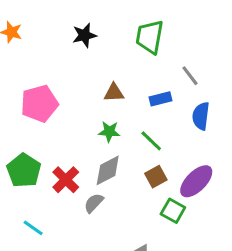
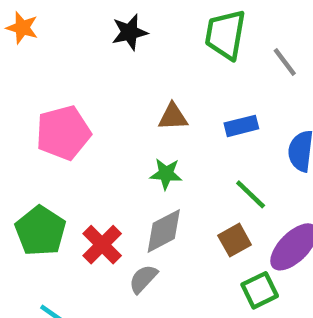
gray line: (190, 76) -> (285, 62), moved
green line: (151, 141) -> (251, 194), moved
green square: (173, 211) -> (260, 290), turned 35

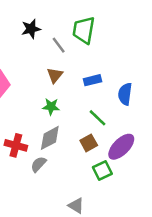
gray line: (285, 62) -> (59, 45), moved
brown triangle: (173, 117) -> (55, 75), turned -48
red cross: (102, 245) -> (16, 145), turned -30

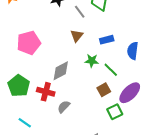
green star: (51, 107) -> (92, 61), moved
gray diamond: (50, 138) -> (61, 71), moved

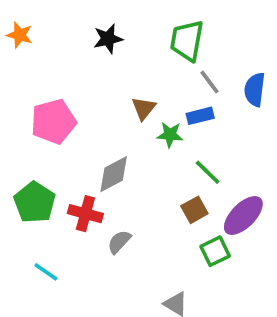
gray line: (80, 12) -> (210, 82), moved
blue semicircle: (133, 51) -> (255, 90), moved
green star: (92, 61) -> (170, 135), moved

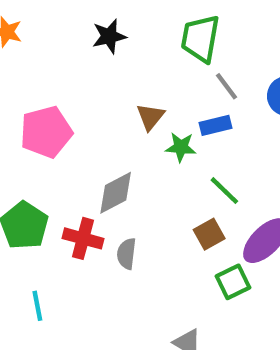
gray semicircle: (119, 242) -> (126, 254), moved, turned -36
cyan line: (46, 272) -> (37, 306), turned 44

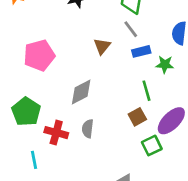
gray line: (226, 86) -> (131, 29), moved
green star: (181, 147) -> (165, 65), moved
green line: (224, 191) -> (146, 91), turned 30
red cross: (83, 238) -> (56, 133), moved

